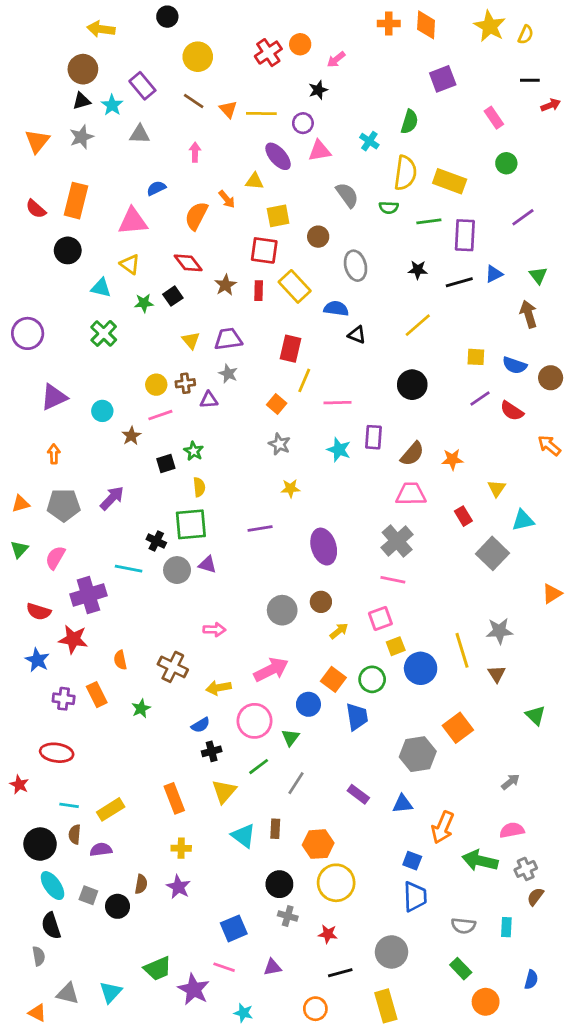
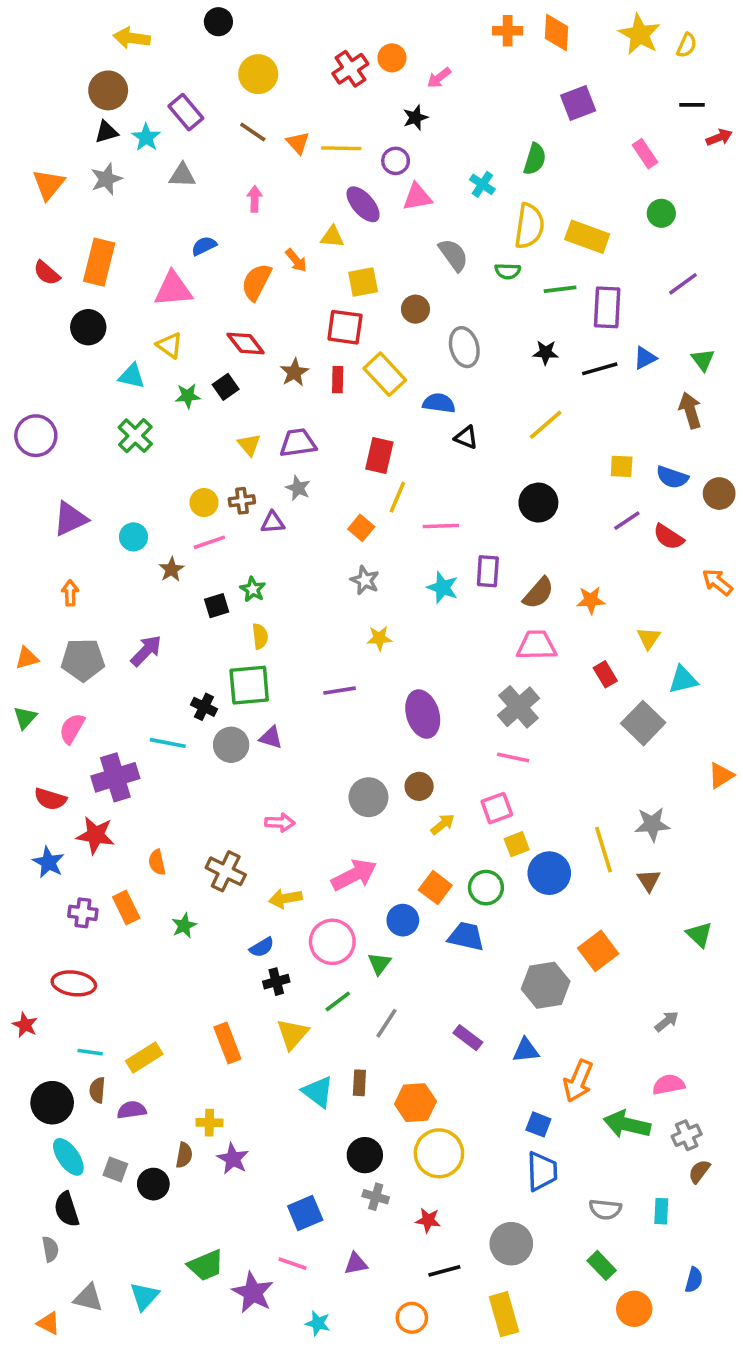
blue trapezoid: (357, 717) -> (466, 936), turned -68
yellow cross: (181, 848) -> (209, 1123), moved

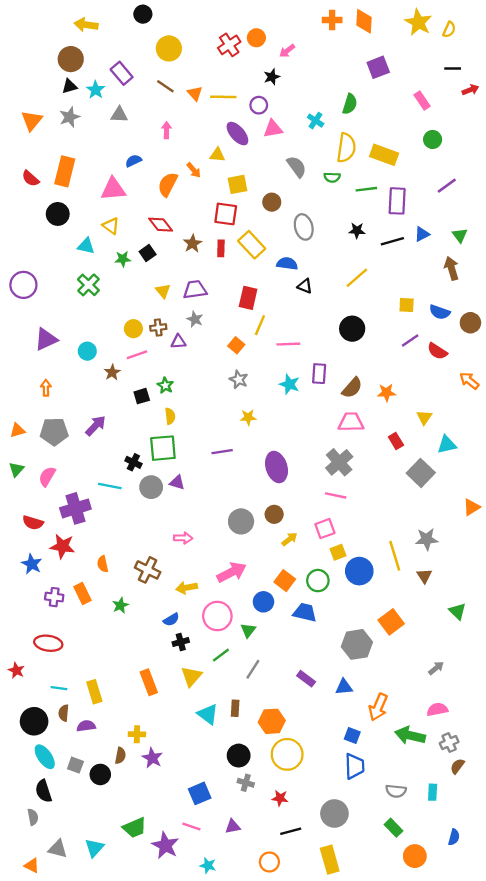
yellow rectangle: (144, 1058) -> (94, 692), turned -75

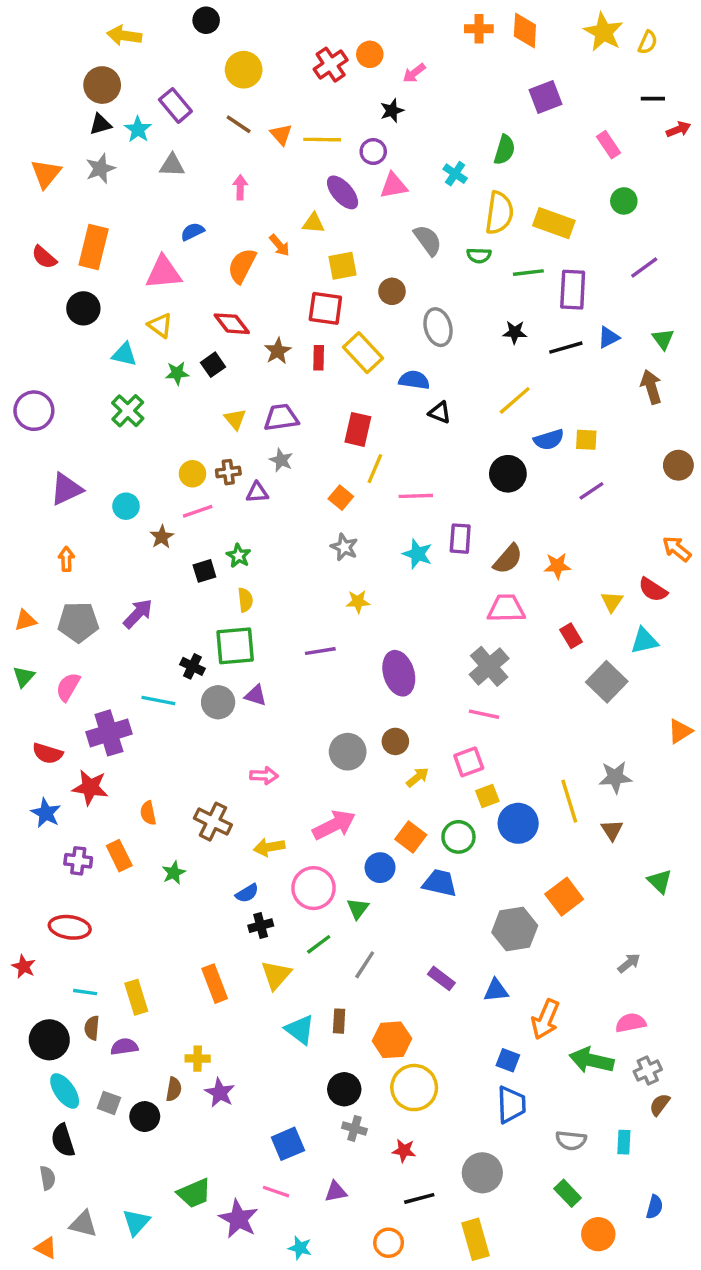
blue semicircle: (440, 312) -> (549, 440), moved, turned -36
red semicircle: (437, 351) -> (653, 590), moved

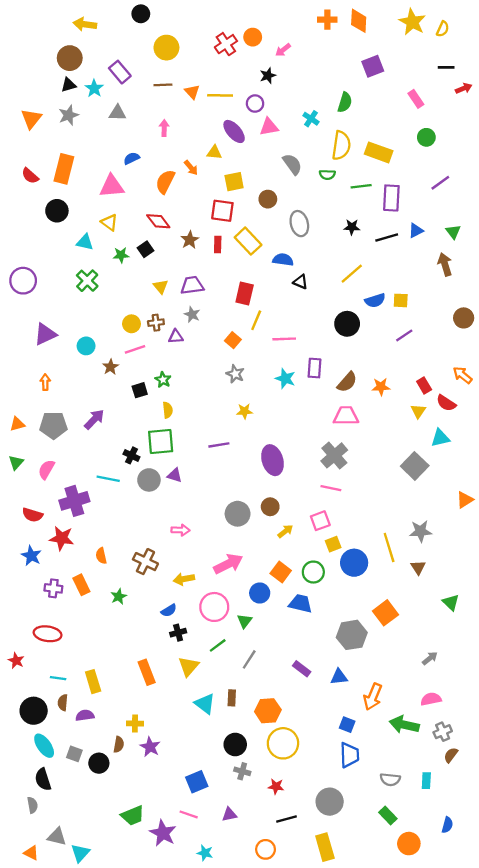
brown line: (239, 124) -> (163, 85), turned -36
red rectangle: (571, 636) -> (424, 386), moved
cyan triangle: (136, 1222) -> (80, 853), moved

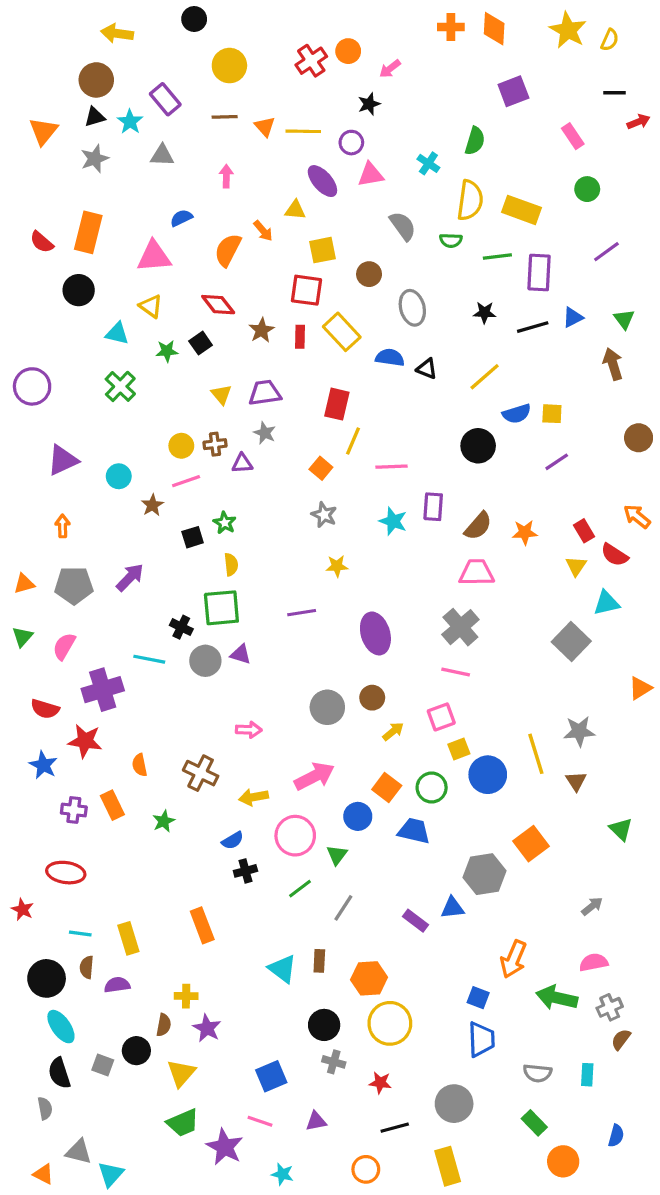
orange triangle: (31, 119) -> (43, 131), moved
black triangle: (300, 282) -> (427, 369), moved
yellow triangle: (189, 666) -> (181, 1073), moved
blue triangle: (339, 677) -> (452, 908), moved
gray square: (74, 754) -> (103, 1065), moved

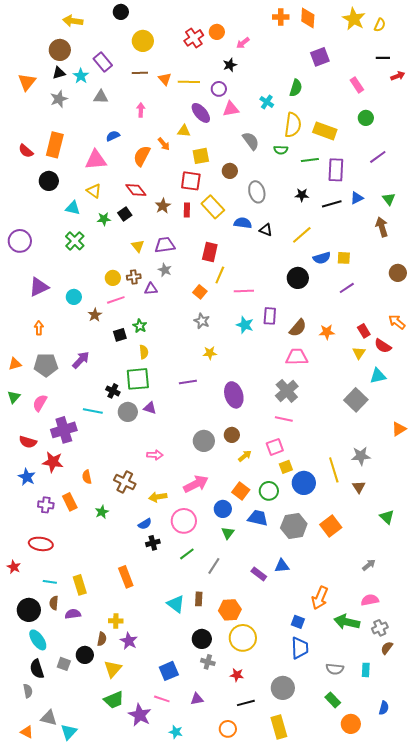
green triangle: (337, 855) -> (228, 533), moved
gray hexagon: (485, 874) -> (294, 526), moved

